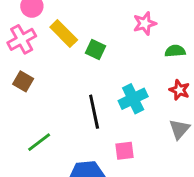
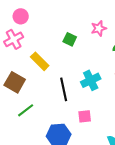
yellow rectangle: (64, 34) -> (40, 61), moved
green square: (95, 49) -> (70, 39), moved
brown square: (23, 81) -> (15, 82), moved, size x1.5

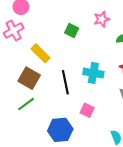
cyan cross: (91, 80) -> (93, 73), turned 36
brown square: (15, 82) -> (29, 78), moved
pink square: (85, 116) -> (87, 110), turned 32

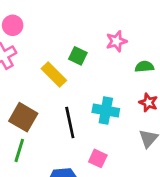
yellow rectangle: (41, 53) -> (54, 75), moved
green line: (26, 104) -> (19, 150), turned -36

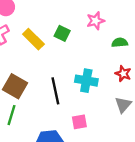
yellow rectangle: (54, 75) -> (33, 39), moved
pink square: (98, 158) -> (79, 122), turned -35

